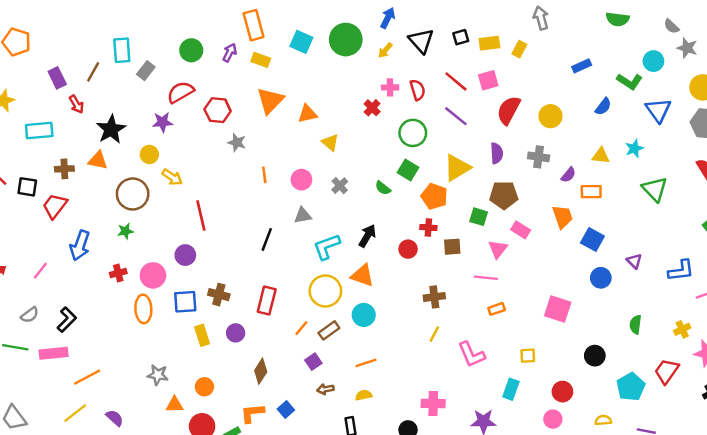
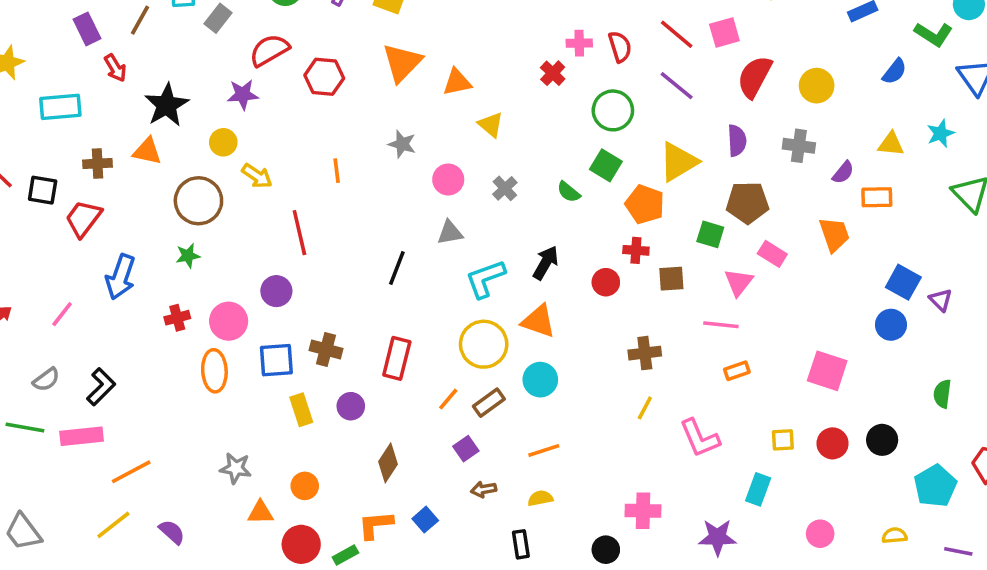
gray star: (237, 142) -> (402, 144), moved
orange line: (264, 175) -> (337, 171), moved
blue square: (592, 239) -> (903, 282), moved
red circle: (562, 392) -> (833, 443), moved

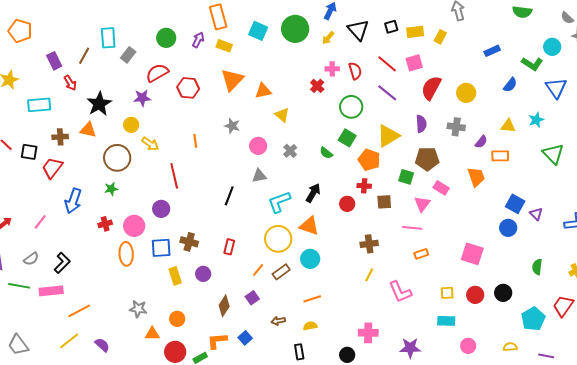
red rectangle: (397, 358) -> (229, 247), size x0.7
purple square: (466, 449) -> (252, 298), moved
cyan rectangle: (758, 489) -> (446, 321), moved, turned 72

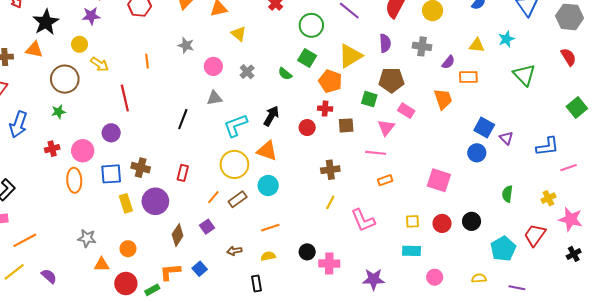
purple circle: (203, 274) -> (155, 201), size x1.6
black circle: (347, 355) -> (307, 252), moved

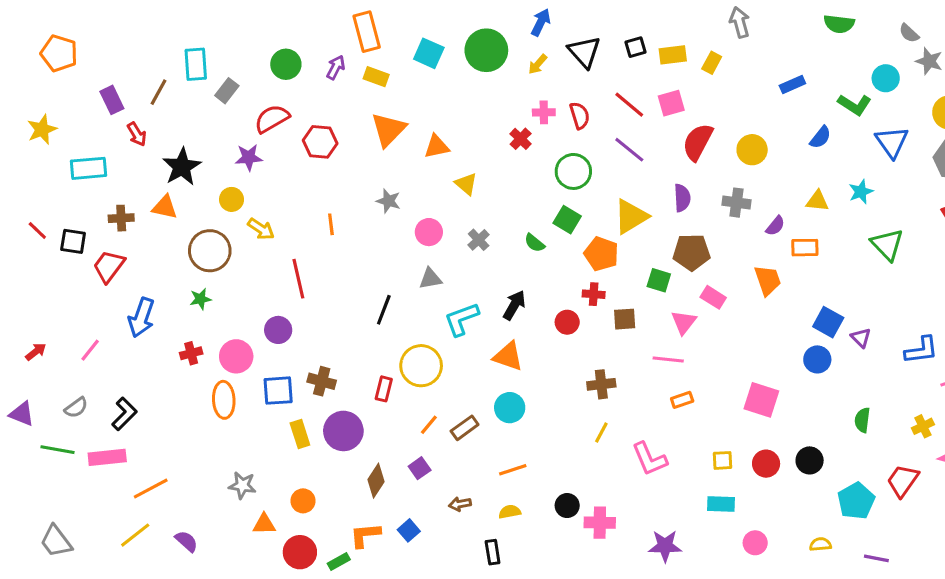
yellow circle: (234, 164) -> (421, 366), moved

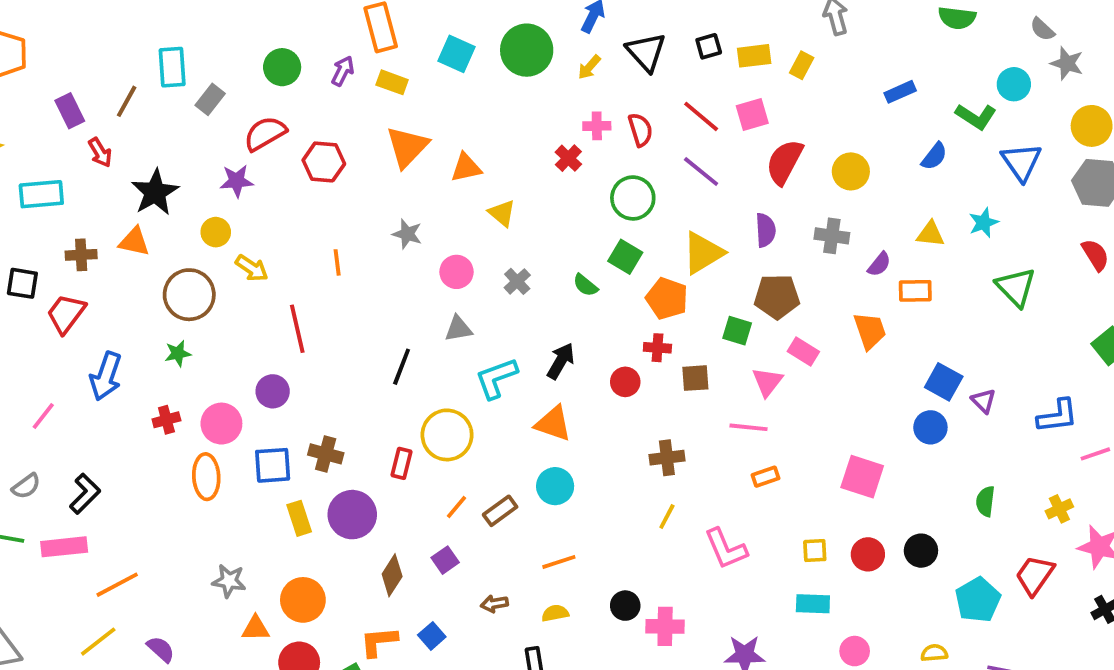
orange circle: (303, 501) -> (303, 600), size x1.5

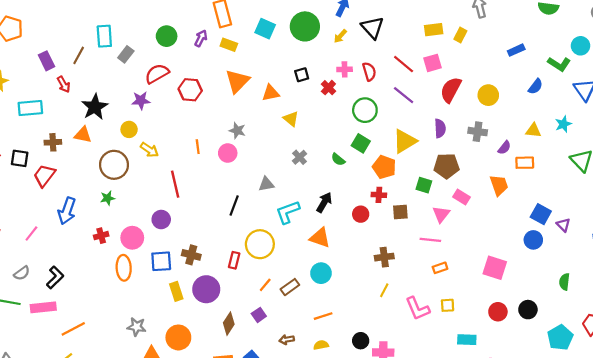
black square: (709, 46) -> (302, 75), moved
pink circle: (457, 272) -> (228, 153), moved
yellow square: (815, 551) -> (448, 305), moved

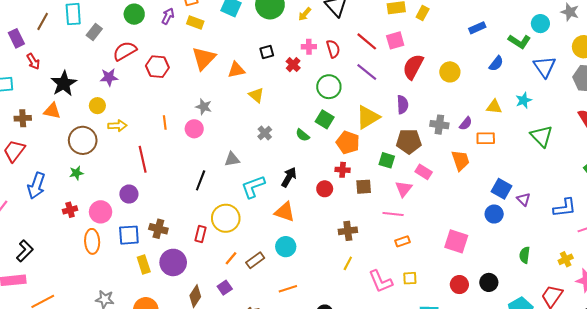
brown line: (79, 55) -> (43, 21), moved
gray cross: (478, 132) -> (439, 125), moved
yellow arrow: (149, 150) -> (117, 126), turned -36

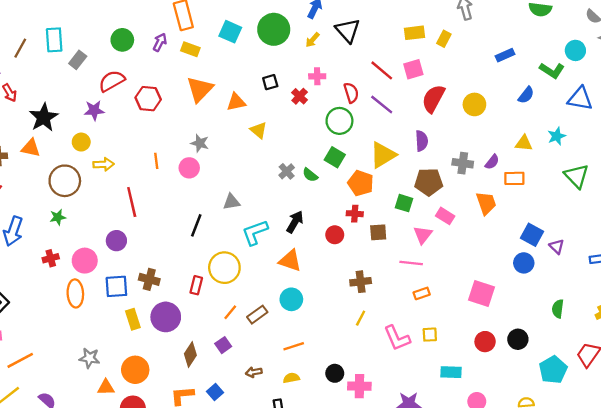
red semicircle: (333, 49) -> (351, 93), moved
blue triangle: (545, 67) -> (580, 99), turned -45
gray cross: (265, 133) -> (287, 171), moved

